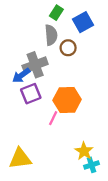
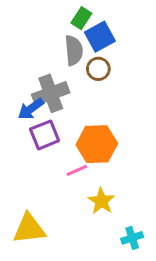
blue square: (83, 22) -> (100, 37), moved
pink line: (53, 118) -> (77, 170), turned 40
yellow star: (84, 151) -> (101, 201), moved

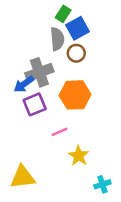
orange hexagon: (97, 144) -> (75, 95), moved

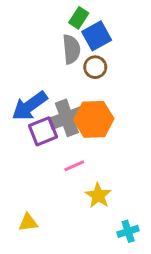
gray cross: (39, 72) -> (67, 118), moved
blue arrow: (24, 84) -> (30, 106), size x1.4
yellow triangle: (23, 177) -> (28, 222), size x0.6

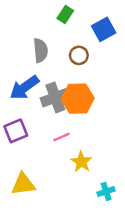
blue square: (97, 36) -> (104, 29), moved
gray semicircle: (71, 49) -> (40, 50), moved
purple square: (43, 131) -> (16, 131), moved
yellow triangle: (28, 222) -> (23, 184), size x1.5

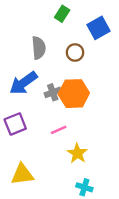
gray cross: (55, 97) -> (53, 92), size x0.6
cyan cross: (106, 192) -> (84, 187), moved, turned 35

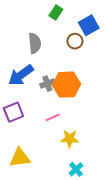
brown circle: (75, 52) -> (75, 41), moved
yellow star: (77, 153) -> (70, 139), turned -30
cyan cross: (84, 187) -> (76, 169), turned 32

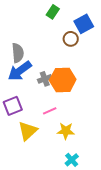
gray semicircle: (35, 43) -> (18, 53), moved
yellow triangle: (20, 158) -> (28, 131), moved, turned -35

